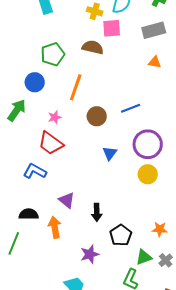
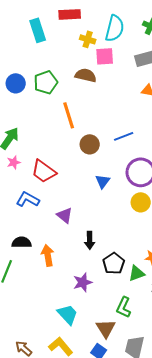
blue circle: (35, 82) -> (16, 83), moved
orange line: (76, 87) -> (69, 115), turned -36
pink star: (55, 117) -> (14, 162), moved
purple triangle: (67, 200) -> (65, 215), moved
green triangle: (144, 257) -> (137, 273), moved

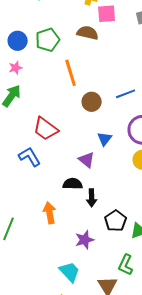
pink star: (14, 162) -> (16, 68), moved
blue L-shape: (28, 199) -> (30, 157), turned 30
purple triangle: (65, 215) -> (87, 160), moved
black semicircle: (22, 242) -> (73, 184), moved

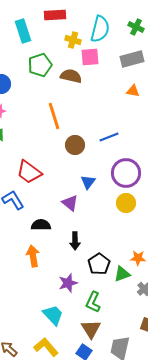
green pentagon: (48, 40) -> (40, 65), moved
black semicircle: (73, 184) -> (41, 225), moved
green L-shape: (126, 265) -> (93, 302), moved

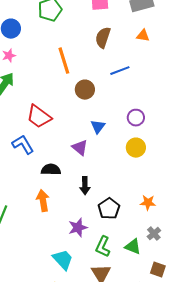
brown semicircle: (71, 76) -> (103, 38), moved, turned -85
blue line: (109, 137) -> (120, 71), moved
purple circle: (126, 173) -> (136, 118), size x0.6
green triangle: (122, 274) -> (133, 247), moved, turned 42

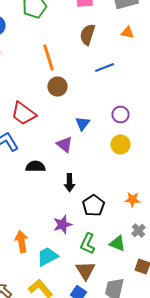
brown circle: (85, 90) -> (58, 87), moved
orange arrow: (43, 201) -> (22, 242), moved
cyan trapezoid: (63, 260) -> (48, 257), turned -75

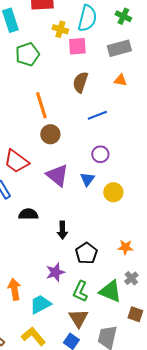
purple circle: (120, 115) -> (100, 154), moved
blue triangle: (82, 124) -> (87, 179), moved
purple triangle: (64, 145) -> (57, 175), moved, size x1.4
green triangle: (118, 244) -> (110, 291), size x1.4

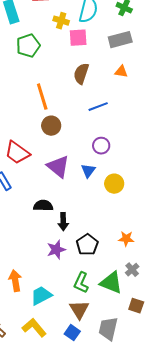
black semicircle: (28, 214) -> (43, 206), moved
purple star: (55, 272) -> (56, 250), moved

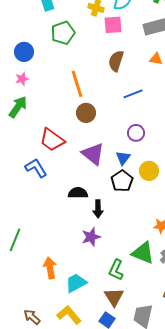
black pentagon: (87, 245) -> (122, 181), moved
green triangle: (111, 283) -> (143, 253), moved

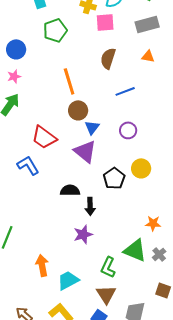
blue triangle: (123, 158) -> (92, 127), moved

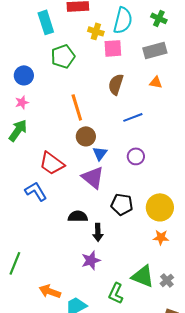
yellow circle: (141, 168) -> (160, 207), moved, size x1.4
black pentagon: (114, 178) -> (122, 204), turned -30
orange star: (153, 223) -> (161, 237), moved
orange arrow: (42, 265) -> (50, 291), turned -60

